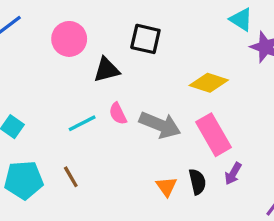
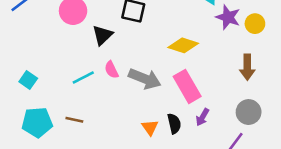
black triangle: (106, 70) -> (102, 35), turned -30
brown line: (71, 177) -> (74, 120), turned -48

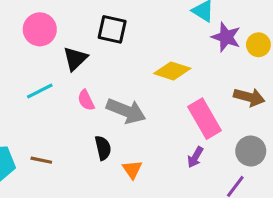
brown arrow: (247, 67) -> (249, 97), turned -75
cyan line: (83, 77) -> (40, 91), moved
pink rectangle: (187, 86) -> (205, 119), moved
black semicircle: (174, 124) -> (103, 148), moved

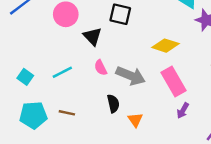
black triangle: (75, 59) -> (92, 36), turned -30
cyan line: (40, 91) -> (62, 72), moved
pink rectangle: (205, 119) -> (174, 82), moved

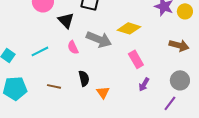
gray arrow: (131, 76) -> (99, 39), moved
pink rectangle: (174, 82) -> (136, 59), size x0.7
brown line: (67, 113) -> (54, 86), moved

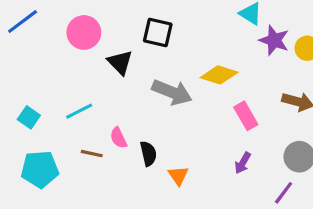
pink semicircle: (73, 47) -> (118, 138), moved
pink rectangle: (136, 59) -> (246, 116), moved
brown line: (54, 86) -> (92, 154), moved

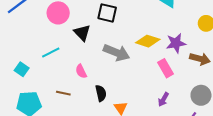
purple star: (274, 40) -> (176, 43), moved, turned -30
cyan line: (79, 111) -> (51, 53), moved
pink semicircle: (118, 138) -> (81, 71), moved

